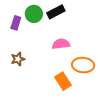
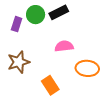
brown star: (18, 59) -> (19, 62), size x1.5
orange rectangle: (63, 81) -> (50, 85), moved

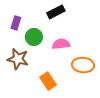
green circle: (36, 15) -> (34, 37), moved
brown star: (19, 62) -> (18, 59), turned 30

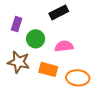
orange ellipse: (83, 65) -> (78, 78), moved
orange rectangle: (48, 81) -> (48, 69), moved, turned -42

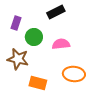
orange rectangle: (48, 69) -> (38, 83), moved

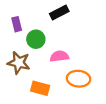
purple rectangle: (16, 23) -> (17, 24), turned -32
pink semicircle: (61, 44) -> (59, 56), moved

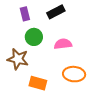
purple rectangle: (17, 24) -> (25, 14), moved
pink semicircle: (59, 56) -> (63, 44), moved

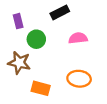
purple rectangle: (25, 14) -> (18, 21), moved
pink semicircle: (63, 44) -> (78, 38), moved

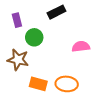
pink semicircle: (78, 38) -> (81, 46), moved
orange ellipse: (79, 79) -> (67, 84), moved

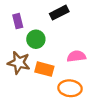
pink semicircle: (81, 46) -> (76, 56), moved
orange rectangle: (38, 84) -> (44, 69), moved

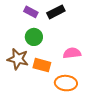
purple rectangle: (18, 21) -> (31, 12), moved, turned -48

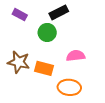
purple rectangle: (31, 12) -> (20, 15), moved
green circle: (34, 37) -> (47, 33), moved

